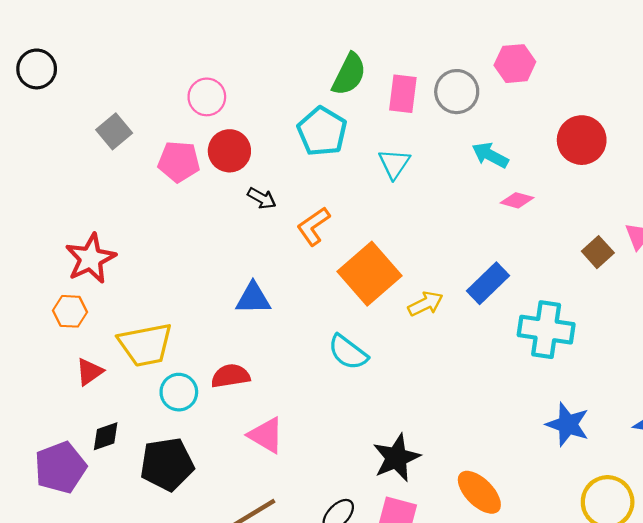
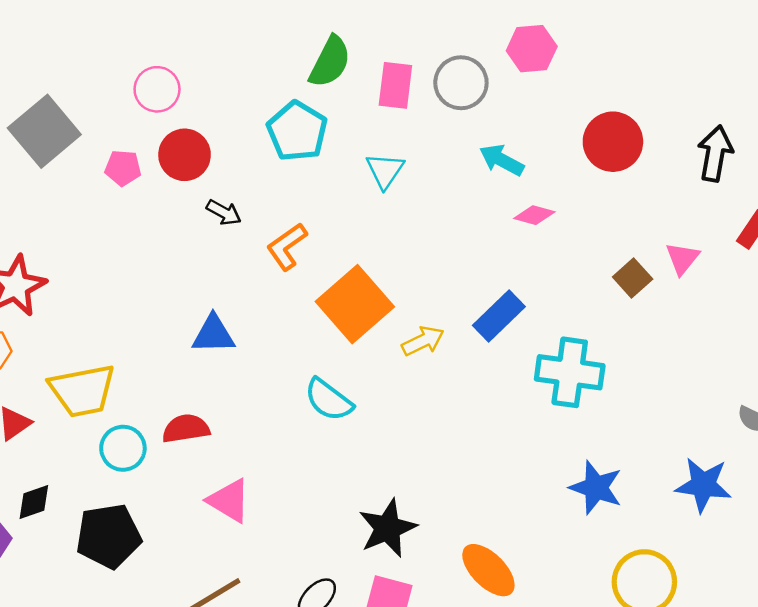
gray square: (114, 131) -> (44, 131), size x1.6
pink pentagon: (179, 162) -> (123, 168), size x0.7

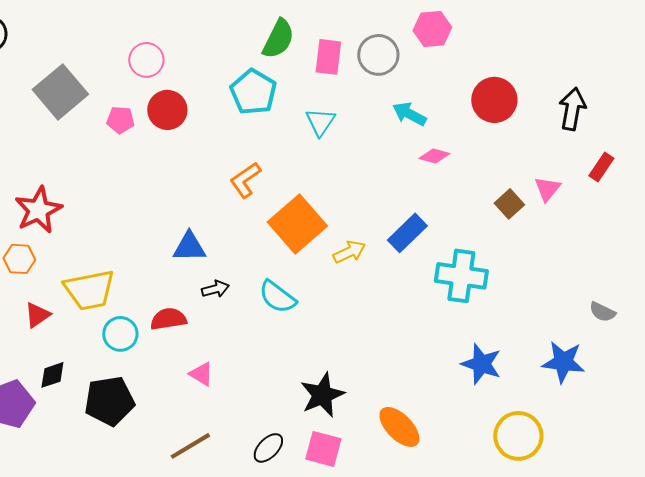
black arrow: (224, 212) -> (215, 289), moved, turned -44
pink triangle: (229, 501) -> (201, 374), size x0.7

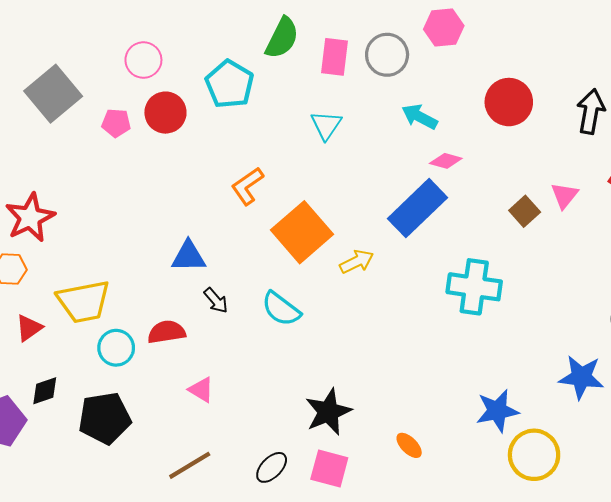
cyan pentagon: (253, 92) -> (230, 84), moved
blue rectangle: (407, 233) -> (417, 208), moved, size x1.4
black arrow: (215, 289) -> (216, 300), turned 64
blue star: (481, 364) -> (497, 411), moved, turned -30
orange ellipse: (399, 427) -> (409, 445), size x0.6

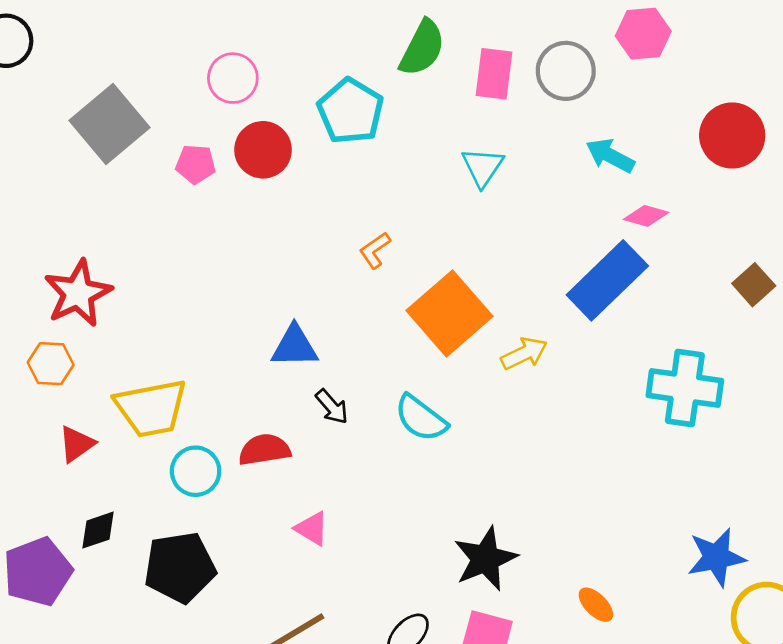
orange L-shape: (247, 186) -> (375, 250), size x0.7

